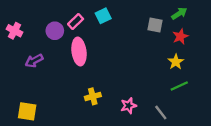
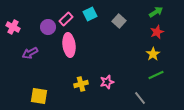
gray square: (155, 25) -> (119, 21), moved, turned 32
pink star: (129, 106) -> (107, 82), moved
yellow square: (27, 111) -> (39, 96), moved

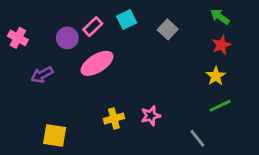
green arrow: (156, 12) -> (220, 17), turned -112
pink ellipse: (69, 45) -> (97, 63), turned 65

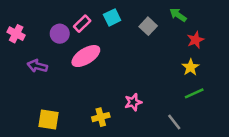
green arrow: (220, 17) -> (178, 15), moved
purple arrow: (42, 75) -> (37, 66), turned 42
yellow cross: (114, 118) -> (101, 117), moved

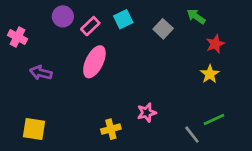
purple circle: (60, 34) -> (63, 16), moved
pink ellipse: (86, 56) -> (94, 62), turned -32
green line: (194, 93) -> (214, 119), moved
yellow square: (48, 120) -> (34, 129), moved

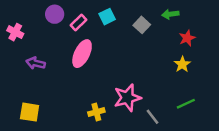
green arrow: (196, 16) -> (170, 14), turned -42
pink star: (147, 113) -> (127, 98), size x1.6
gray line: (192, 135) -> (152, 117), moved

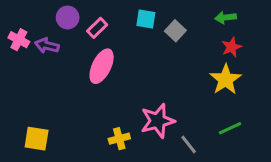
green arrow: (170, 14) -> (226, 18), moved
cyan square: (107, 17) -> (146, 19), moved, turned 35
purple arrow: (36, 63) -> (47, 46), moved
yellow star: (182, 64) -> (226, 80), size x1.5

